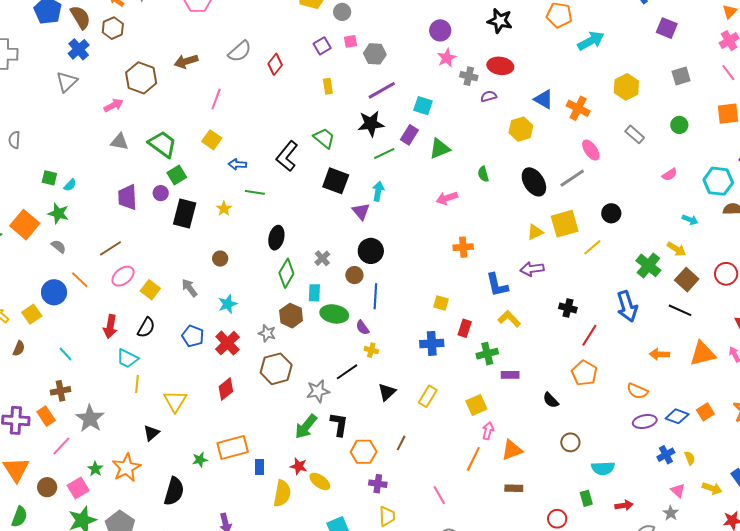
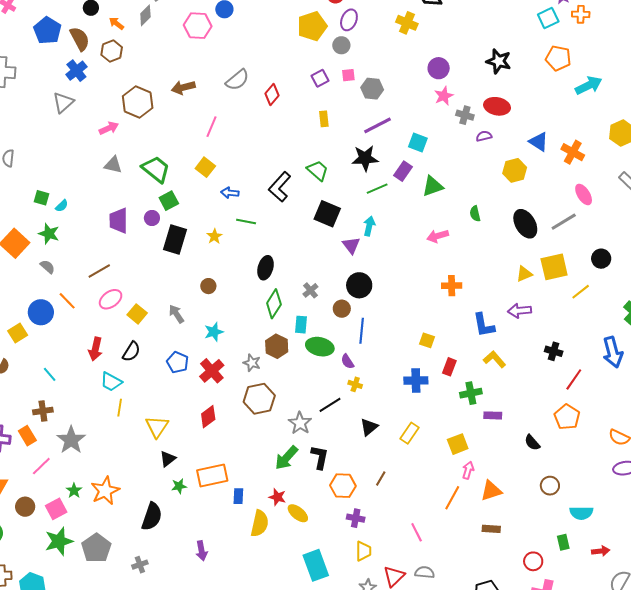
gray star: (318, 391) -> (300, 423), turned -30
black triangle: (151, 433) -> (168, 459), moved

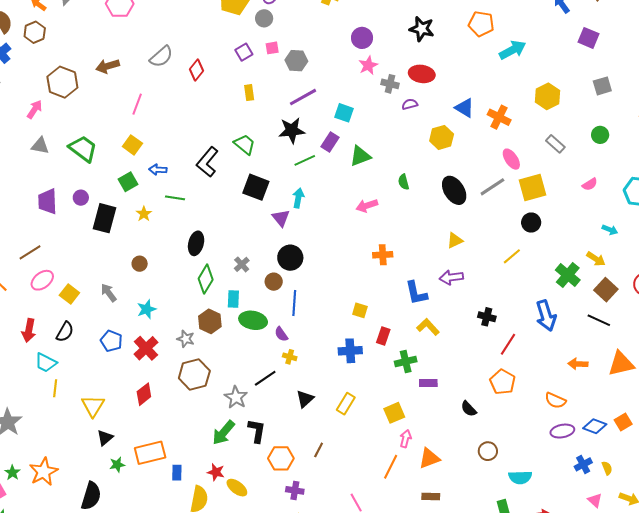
pink arrow: (109, 128) -> (35, 109), turned -30
green square: (169, 201) -> (128, 182), moved
yellow square: (554, 267) -> (532, 188), moved

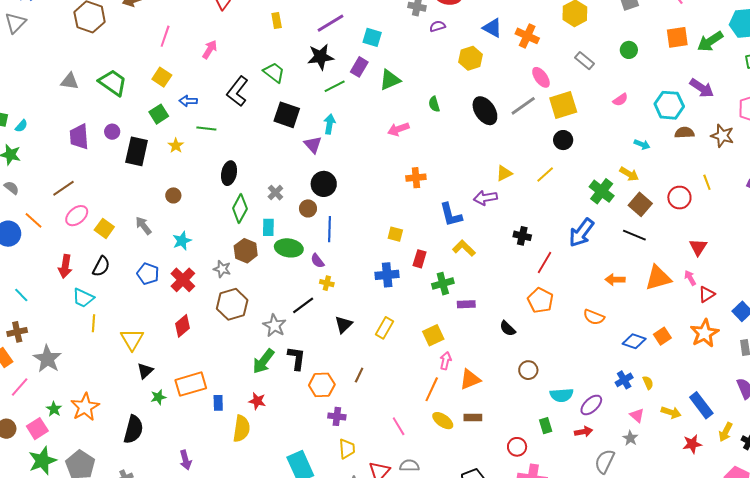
pink arrow: (35, 109) -> (210, 50), moved
yellow triangle: (455, 240) -> (504, 173), moved
blue arrow: (546, 316) -> (581, 233), turned 56
purple ellipse: (562, 431) -> (591, 405), moved, turned -30
yellow ellipse: (237, 488) -> (443, 421), moved

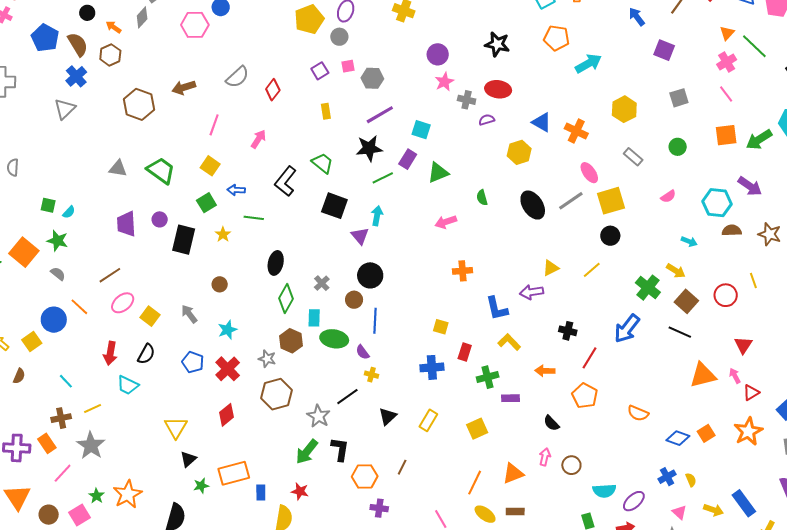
orange arrow: (615, 280) -> (545, 371), moved
yellow line: (93, 323) -> (93, 409), moved, turned 60
pink arrow: (446, 361) -> (545, 457), moved

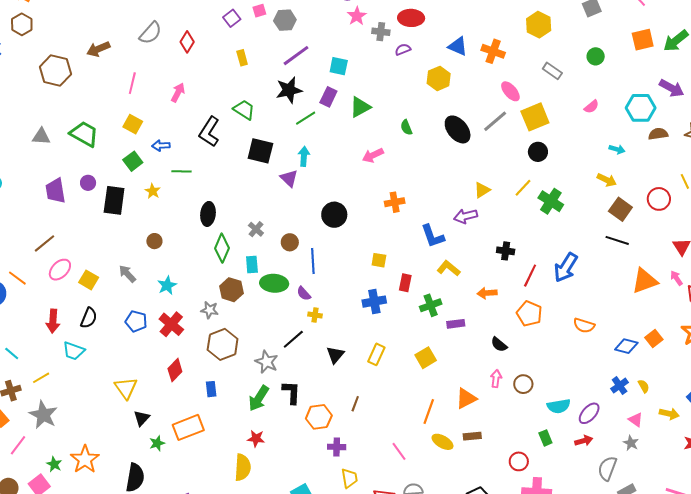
black circle: (370, 275) -> (334, 215), moved
green cross: (648, 288) -> (551, 201), moved
blue arrow: (627, 329) -> (566, 267), moved
blue rectangle: (261, 493) -> (211, 389), moved

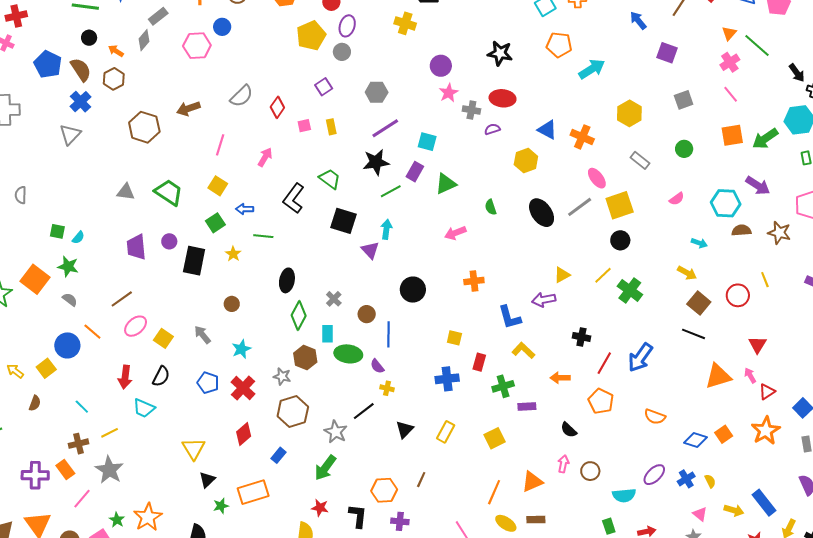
pink square: (259, 11) -> (304, 126), moved
blue rectangle: (211, 389) -> (278, 455), turned 42
black L-shape: (291, 392) -> (358, 516), moved
purple ellipse: (589, 413) -> (654, 475), moved

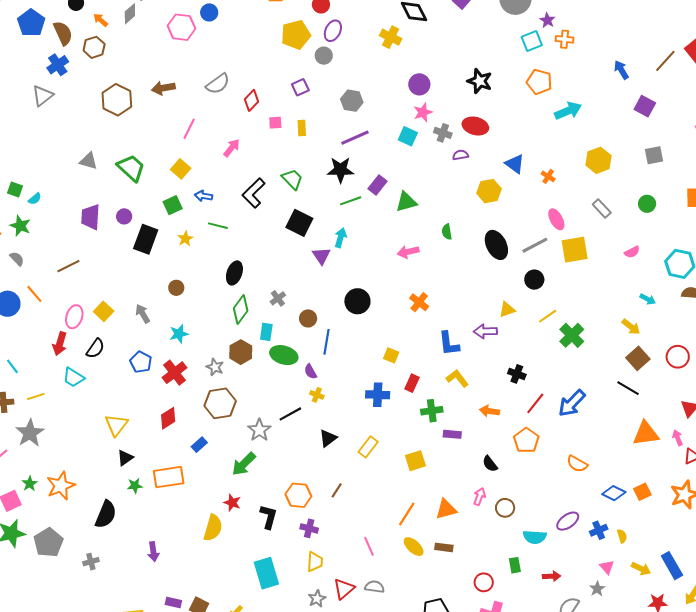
orange cross: (582, 137) -> (548, 176), size x0.6
cyan square: (427, 142) -> (408, 136), moved
black circle: (620, 240) -> (534, 280), moved
orange cross: (474, 281) -> (419, 302), turned 36
pink ellipse: (136, 326) -> (74, 317), moved, turned -40

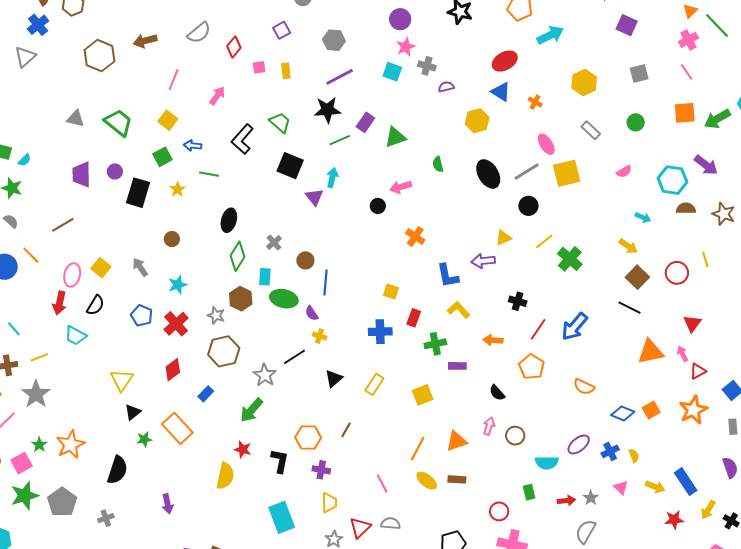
red ellipse: (475, 126) -> (505, 61), moved, turned -40
black circle: (357, 301) -> (378, 206), moved, size x0.6
orange rectangle: (169, 477) -> (177, 428), turned 60
gray star: (597, 589) -> (591, 498), moved

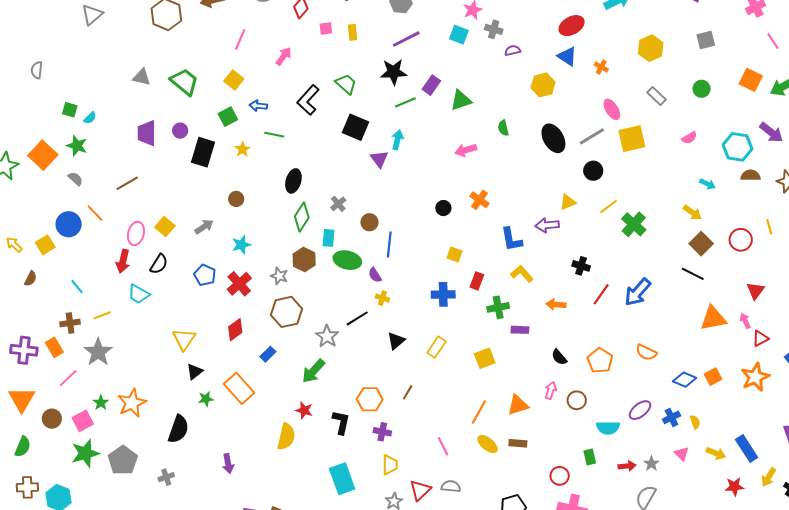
pink line: (687, 72) -> (773, 41), moved
orange square: (685, 113) -> (751, 80), turned 30
black circle: (378, 206) -> (443, 208), moved
gray arrow: (140, 267) -> (204, 227), turned 90
orange pentagon: (532, 367) -> (600, 361), moved

